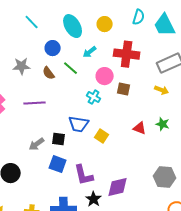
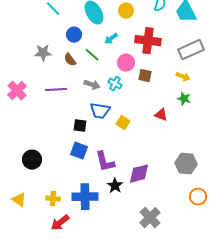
green star: (163, 124) -> (184, 99), moved
gray arrow: (37, 144) -> (92, 85), moved, turned -126

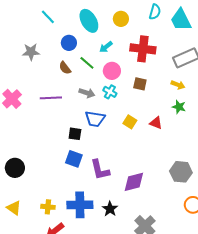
gray star: (43, 53) -> (31, 52), moved
pink circle: (126, 63) -> (112, 71), moved
yellow square: (123, 123) -> (130, 122), moved
black circle: (32, 160) -> (15, 168), moved
black star: (115, 186) -> (110, 209), moved

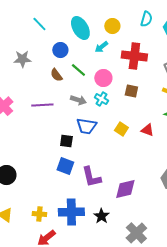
cyan arrow: (106, 47) -> (101, 47), moved

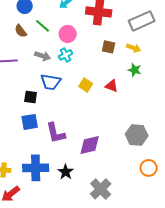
brown square: (131, 91) -> (109, 47), moved
cyan cross: (101, 99) -> (66, 55), turned 32
blue square: (65, 166) -> (30, 122), turned -30

